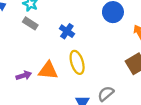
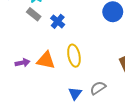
blue cross: (67, 31) -> (58, 21), moved

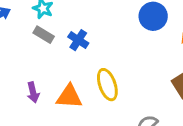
purple arrow: (22, 63) -> (33, 92), moved, turned 96

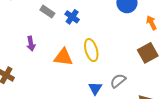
purple arrow: (33, 92) -> (31, 44), moved

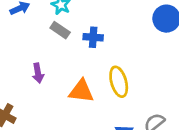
blue cross: (72, 17) -> (93, 37), turned -32

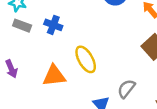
blue cross: (93, 37) -> (53, 25), turned 30

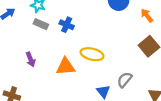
yellow ellipse: (86, 59) -> (92, 54), turned -50

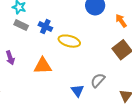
yellow ellipse: (92, 54) -> (69, 41), moved

